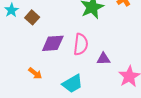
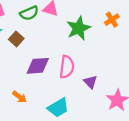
purple triangle: (103, 59) -> (90, 82), turned 48

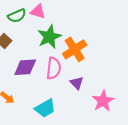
orange cross: (112, 20) -> (75, 49), moved, size x1.6
green star: (79, 28) -> (49, 37), moved

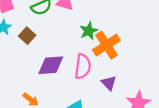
green star: (49, 37) -> (89, 31), moved, size x0.7

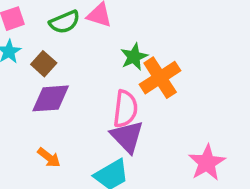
purple diamond: (51, 65) -> (51, 98), moved
purple triangle: (109, 83) -> (127, 137), moved, size x1.5

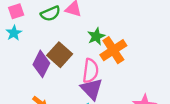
brown square: (44, 64) -> (60, 55), moved, size x1.5
purple diamond: (51, 98) -> (41, 64), turned -60

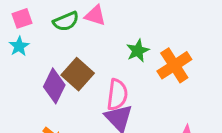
green star: (96, 36) -> (138, 51), moved
orange cross: (113, 50) -> (174, 65), moved

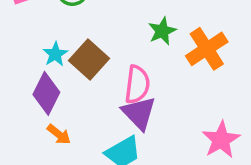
cyan star: (19, 46) -> (55, 54), moved
purple diamond: (54, 86) -> (46, 93), moved

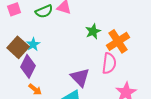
brown square: (89, 60) -> (18, 47), moved
pink semicircle: (137, 84) -> (109, 63), moved

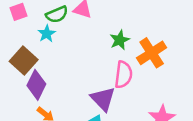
cyan star: (33, 44) -> (47, 34), moved
pink semicircle: (109, 63) -> (123, 75), moved

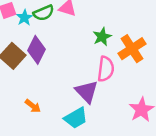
cyan star: (47, 34) -> (24, 18), moved
purple diamond: (36, 85) -> (36, 50), moved

